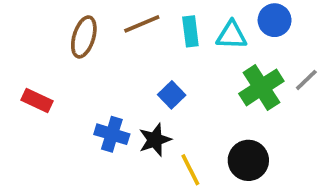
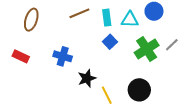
brown ellipse: (84, 37) -> (31, 20), moved
blue square: (172, 95) -> (110, 42), moved
blue cross: (112, 134) -> (63, 56), moved

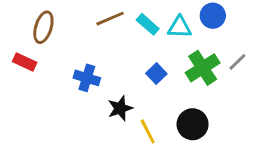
cyan rectangle: (107, 18) -> (148, 24), turned -42
blue square: (110, 42) -> (156, 74), moved
red rectangle: (21, 56) -> (25, 62), moved

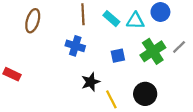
brown line: (110, 19) -> (83, 14), turned -70
red rectangle: (25, 62) -> (12, 74), moved
blue square: (156, 74) -> (118, 56), turned 32
blue cross: (87, 78) -> (75, 46), moved

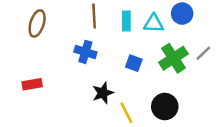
cyan rectangle: (111, 19) -> (126, 21), turned 49
blue square: (118, 56) -> (134, 63), turned 32
red rectangle: (12, 74) -> (32, 84), moved, turned -35

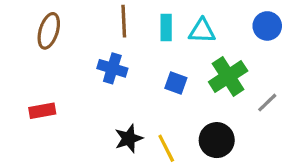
blue circle: (182, 14) -> (267, 26), moved
gray line: (203, 53) -> (267, 103), moved
black star: (103, 93) -> (129, 138), moved

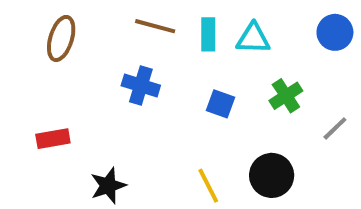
brown line: (124, 21) -> (155, 26), turned -72
green cross: (228, 76) -> (286, 96), size x0.7
black star: (129, 138) -> (108, 186), moved

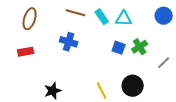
cyan rectangle: (208, 34) -> (102, 17), turned -35
blue square: (221, 104) -> (119, 48), moved
red rectangle: (53, 139) -> (26, 52), moved

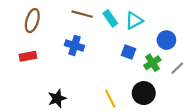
blue circle: (164, 16) -> (166, 40), moved
cyan triangle: (124, 19) -> (134, 21), turned -30
green cross: (140, 47) -> (152, 63), moved

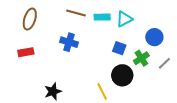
cyan rectangle: (110, 18) -> (102, 17), turned -56
black circle: (144, 93) -> (122, 75), moved

